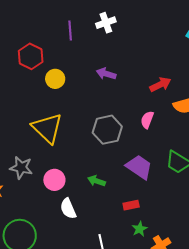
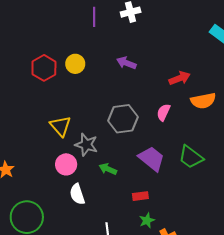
red hexagon: (31, 56) -> (44, 68), moved
yellow triangle: (47, 128) -> (60, 126), moved, size x0.7
gray star: (21, 168) -> (86, 145), moved

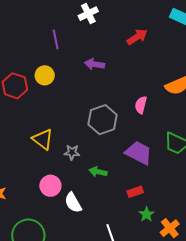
purple line: (94, 17) -> (56, 39), moved
red arrow: (180, 78) -> (137, 37), moved
gray star: (86, 145) -> (72, 152), size x0.7
pink circle: (66, 164) -> (50, 186), moved

